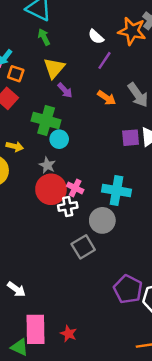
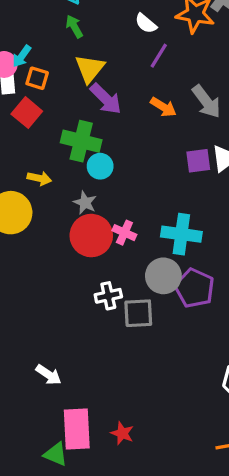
purple arrow: (65, 90) -> (106, 99), size x1.5
white cross: (68, 207) -> (108, 296), moved
gray square: (83, 247) -> (138, 313), turned 30
purple pentagon: (128, 289) -> (195, 288), moved

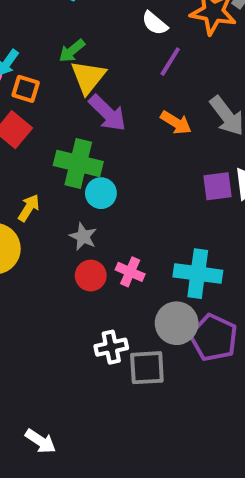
green arrow: (74, 26) -> (72, 51), moved, turned -100
yellow arrow: (39, 178) -> (29, 208), turned -70
red circle: (91, 236) -> (91, 276), size x0.6

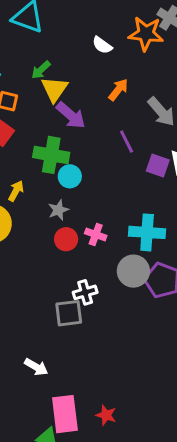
purple line: (170, 62) -> (127, 142), moved, turned -55
orange arrow: (176, 123) -> (118, 90), moved, turned -80
purple square: (218, 186) -> (158, 165), turned 30
gray star: (83, 237) -> (58, 210), turned 30
gray square: (147, 368) -> (69, 313), moved

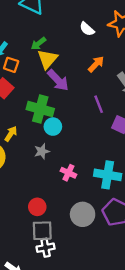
red circle: (66, 239) -> (37, 207), moved
gray circle: (133, 271) -> (83, 214), moved
white cross: (85, 292) -> (46, 248), moved

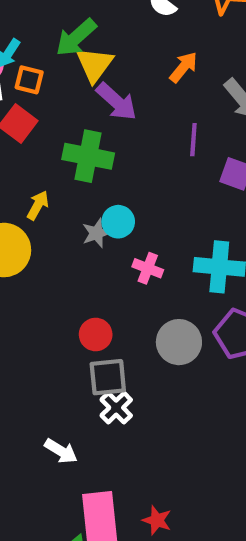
green arrow: (38, 44) -> (76, 38), size x1.5
purple line: (99, 104) -> (193, 140), turned 30
cyan circle: (53, 127) -> (118, 222), moved
white cross: (46, 248) -> (116, 408), turned -30

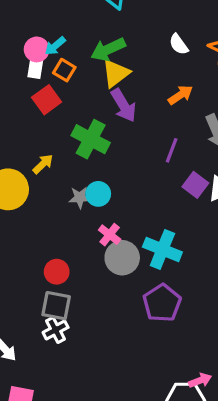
gray circle: (179, 342) -> (122, 258), moved

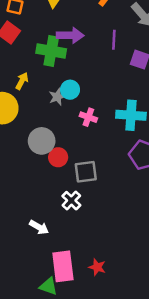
purple arrow: (124, 105) -> (70, 35), moved, turned -40
gray circle: (122, 258) -> (42, 141), moved
gray square: (56, 306) -> (86, 172), moved

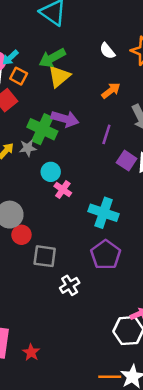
gray star: (57, 97) -> (28, 148), moved
pink cross: (88, 117) -> (63, 190), moved
white cross: (71, 201) -> (70, 285), moved

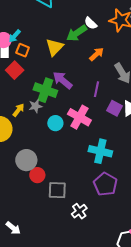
green arrow: (52, 58) -> (77, 33), moved
purple arrow: (65, 119) -> (62, 80), turned -150
pink cross: (63, 190) -> (79, 117), moved, size x1.6

